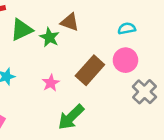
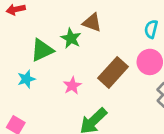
cyan semicircle: (127, 28) -> (151, 29), turned -66
green triangle: (22, 30) -> (42, 50), moved

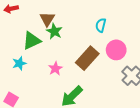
brown triangle: (92, 23) -> (47, 19), moved, turned 42
cyan semicircle: (151, 29) -> (101, 25), moved

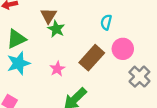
green triangle: (32, 41) -> (16, 39), moved
cyan star: (19, 63) -> (19, 63), size x1.5

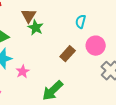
brown rectangle: (92, 58) -> (68, 54), size x0.7
pink star: (57, 69) -> (23, 72), moved

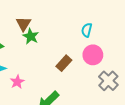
cyan semicircle: (81, 22) -> (87, 30), moved

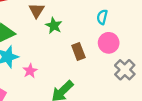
green star: (31, 36) -> (54, 26), moved
brown rectangle: (64, 63) -> (78, 51), turned -63

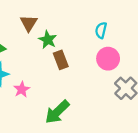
brown rectangle: (78, 51) -> (61, 60), moved

